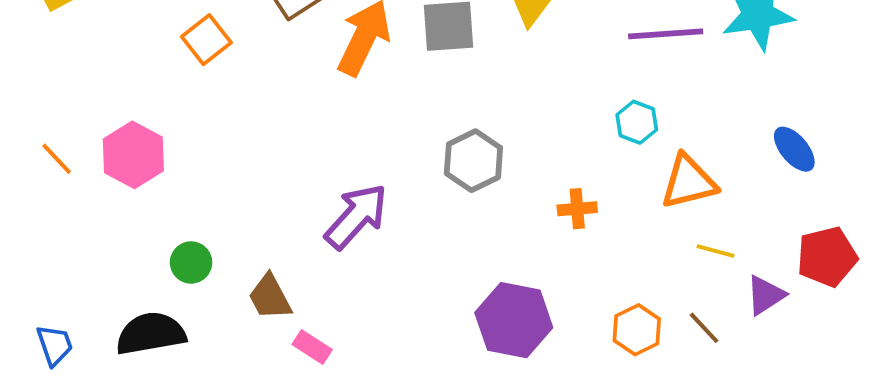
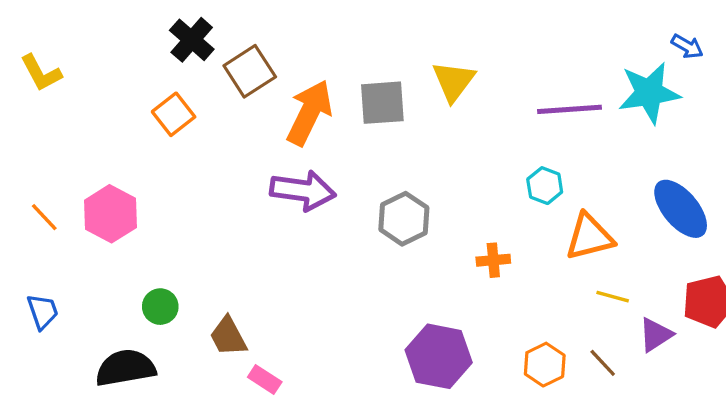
blue ellipse: (794, 149) -> (681, 209), size x1.5
purple arrow: (356, 216) -> (303, 191), moved, turned 56
blue trapezoid: (55, 345) -> (43, 312), moved

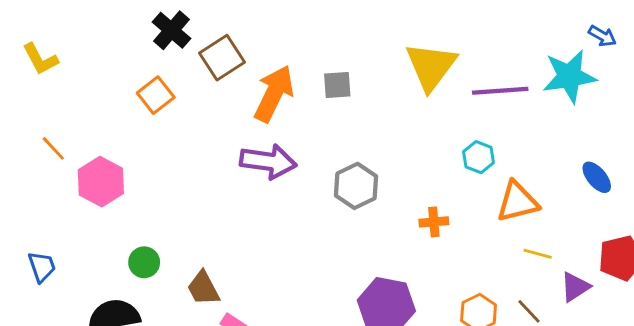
yellow triangle: (454, 81) -> (431, 66), moved, size x1.4
gray square: (382, 103) -> (337, 85), size x0.7
blue ellipse: (681, 209) -> (597, 177), size x0.6
orange line: (44, 217) -> (53, 148), moved

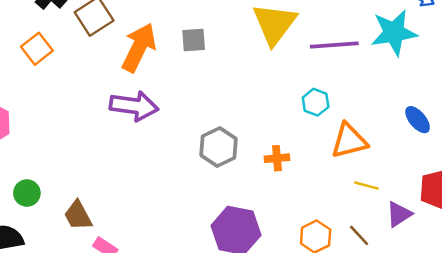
gray hexagon: (356, 186) -> (218, 147), moved

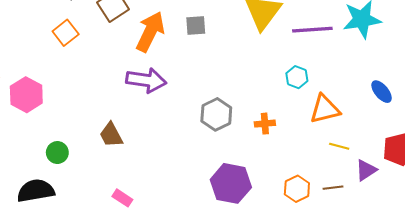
brown trapezoid: (78, 215) -> (111, 135), moved
brown line: (359, 235) -> (333, 188), turned -54

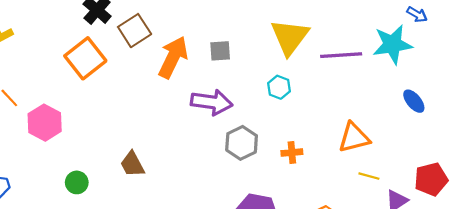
orange square: (66, 33) -> (85, 58), size x1.5
cyan hexagon: (297, 77) -> (279, 87), moved
purple arrow: (146, 80) -> (212, 102), moved
blue ellipse: (382, 92) -> (414, 101), moved

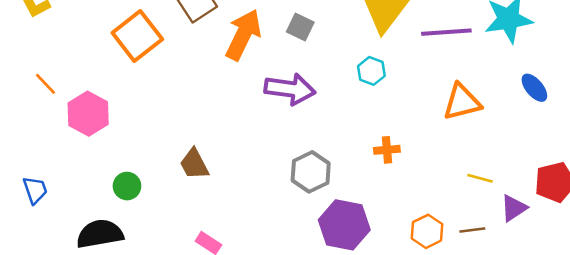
gray square: (220, 51) -> (300, 27), turned 30
orange triangle: (354, 138) -> (462, 102), moved
gray hexagon: (242, 143) -> (311, 172), moved

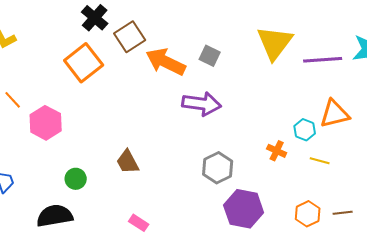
orange arrow: (243, 35) -> (166, 62), turned -90
cyan hexagon: (371, 71) -> (305, 130), moved
orange cross: (387, 150) -> (277, 151), turned 30
yellow line: (480, 178) -> (320, 161), moved

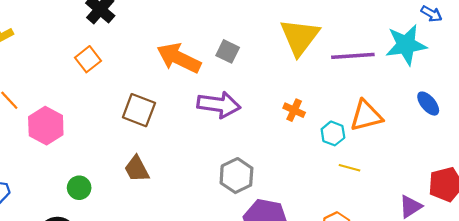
brown square: (130, 37) -> (139, 110), moved, turned -36
orange square: (84, 63) -> (88, 59), size x0.6
orange cross: (277, 151) -> (294, 110), moved

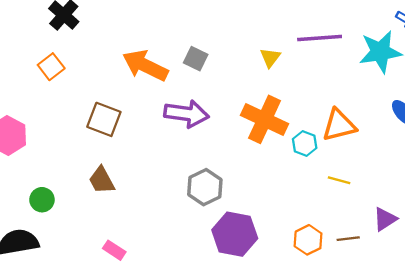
yellow triangle: (300, 37) -> (270, 57), moved, size x0.5
purple line: (353, 56) -> (320, 38), moved
orange cross: (294, 110) -> (265, 119), size x2.0
yellow line: (350, 168) -> (339, 180), moved

